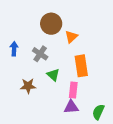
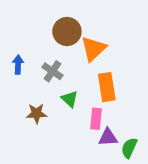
orange triangle: (71, 37) -> (93, 49), size x1.5
purple triangle: (71, 107) -> (108, 137), moved

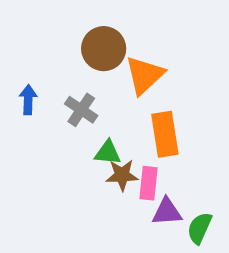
green triangle: (70, 99) -> (108, 153), turned -36
brown star: (37, 113) -> (122, 175), moved

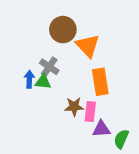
orange triangle: (144, 75) -> (88, 46), turned -30
blue arrow: (28, 100) -> (29, 79), moved
green triangle: (108, 153) -> (43, 82), moved

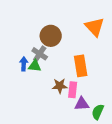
brown circle: (63, 30) -> (51, 36), moved
orange triangle: (88, 46) -> (95, 27), moved

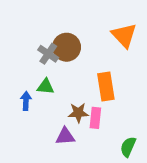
gray cross: (40, 54) -> (48, 54), moved
blue arrow: (24, 64) -> (26, 101), moved
purple triangle: (82, 104) -> (65, 136), moved

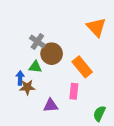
brown circle: (67, 47) -> (52, 54), moved
orange rectangle: (106, 86) -> (82, 67), turned -30
brown star: (78, 113) -> (27, 87), moved

